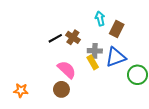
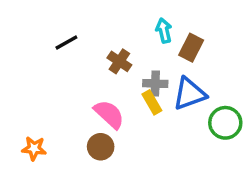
black line: (55, 38) -> (66, 43), moved

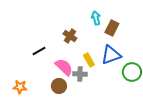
black line: (66, 43) -> (39, 51), moved
gray cross: (155, 84) -> (80, 74), moved

